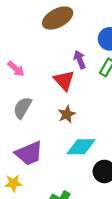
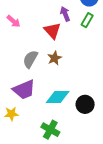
gray semicircle: (22, 108) -> (30, 59), moved
cyan diamond: (81, 147) -> (58, 97), moved

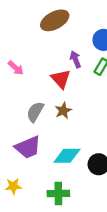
yellow star: (11, 114) -> (13, 186), moved
green cross: (50, 130) -> (58, 194), turned -30

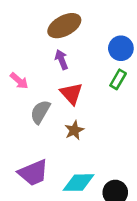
purple arrow: (75, 59) -> (62, 60), moved
gray semicircle: (35, 112) -> (40, 112), moved

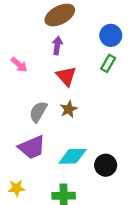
purple arrow: (62, 60) -> (57, 46), turned 30
gray semicircle: (40, 112) -> (38, 112), moved

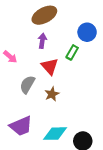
green rectangle: (108, 63) -> (72, 52), moved
gray semicircle: (38, 112) -> (27, 84), moved

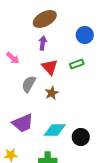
green rectangle: (72, 52) -> (77, 64), moved, turned 40

